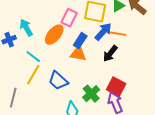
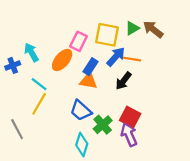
blue trapezoid: (58, 81) -> (81, 110), moved
gray line: (13, 98) -> (17, 129), turned -42

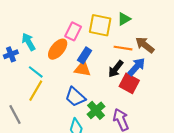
brown arrow: (153, 29) -> (145, 45), moved
blue arrow: (116, 57) -> (136, 67), moved
red square: (130, 117) -> (129, 83), moved

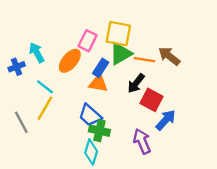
green triangle: (124, 19) -> (121, 54), moved, size x1.5
blue arrow: (136, 67) -> (166, 120), moved
green cross: (96, 110) -> (99, 131), moved, turned -36
gray line: (15, 115) -> (21, 122), moved

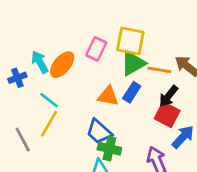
orange ellipse: (70, 61) -> (62, 65), moved
blue rectangle: (101, 68) -> (132, 92), moved
black arrow: (136, 83) -> (168, 96), moved

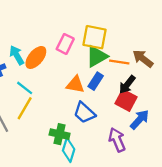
blue trapezoid: (99, 132) -> (84, 113), moved
green cross: (109, 149) -> (60, 134), moved

